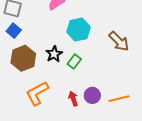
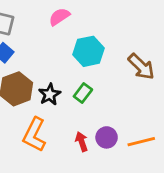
black star: (54, 54) -> (50, 94), moved
orange L-shape: (37, 93) -> (34, 135), turned -35

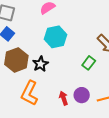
cyan hexagon: (88, 51) -> (56, 37), moved
green rectangle: (83, 93) -> (89, 63), moved

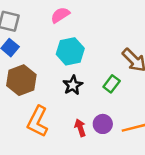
black star: (40, 64) -> (73, 85), moved

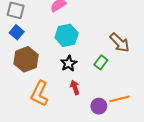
purple circle: (103, 124) -> (99, 106), moved
red arrow: (80, 128) -> (75, 87), moved

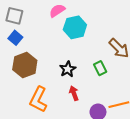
cyan hexagon: (67, 35) -> (75, 27), moved
green rectangle: (101, 62) -> (100, 68), turned -64

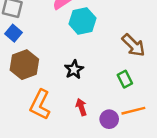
green rectangle: (100, 68) -> (125, 79), moved
red arrow: (74, 93) -> (81, 107), moved

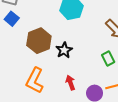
brown hexagon: (24, 65) -> (39, 41), moved

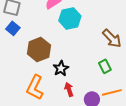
black star: (64, 50) -> (61, 68), moved

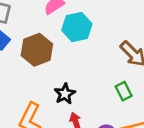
brown hexagon: (39, 49) -> (37, 50), moved

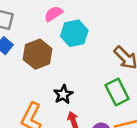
green rectangle: (124, 91) -> (117, 92), size x1.5

